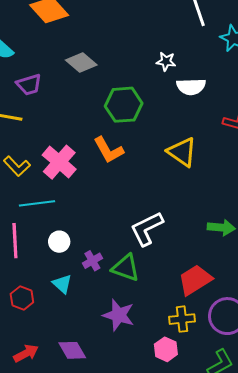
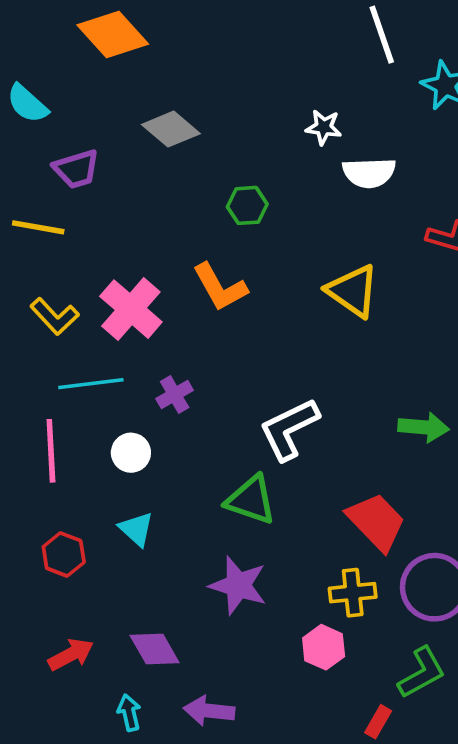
green hexagon: (124, 105) -> (247, 205), size x0.6
purple cross: (92, 261) -> (175, 395), moved
red trapezoid: (195, 280) -> (376, 522), turned 78

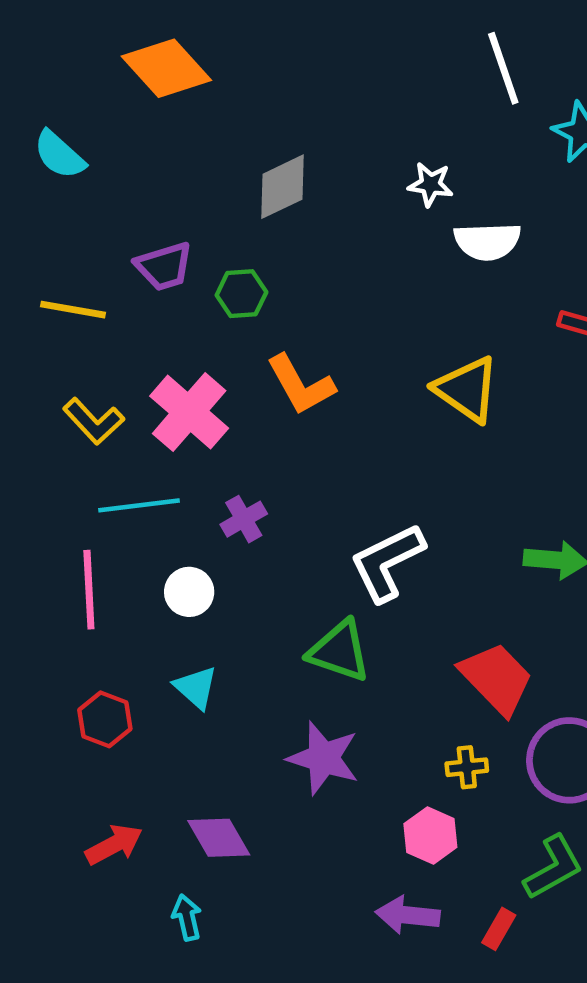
gray diamond: (171, 129) -> (282, 187), moved, turned -66
purple trapezoid: (76, 169) -> (164, 266), moved
green hexagon: (247, 205) -> (241, 294), moved
yellow cross: (353, 593) -> (467, 767), size x0.7
purple arrow: (209, 711) -> (408, 915), moved

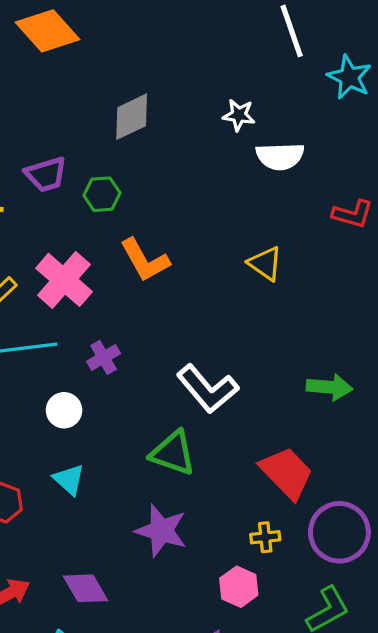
yellow triangle: (467, 389) -> (265, 263), size x0.7
white L-shape: (387, 562) -> (207, 389), turned -104

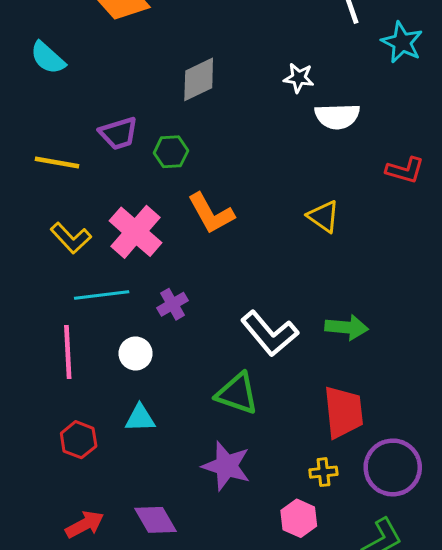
green arrow: (330, 387) -> (347, 327), moved
red trapezoid: (287, 473) -> (343, 412), turned 38
cyan triangle: (69, 479) -> (140, 418), turned -44

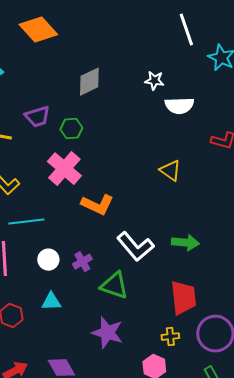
orange L-shape: (211, 213) -> (97, 205), moved, turned -36
pink cross: (136, 232) -> (64, 169), moved
purple cross: (172, 304) -> (82, 262), moved

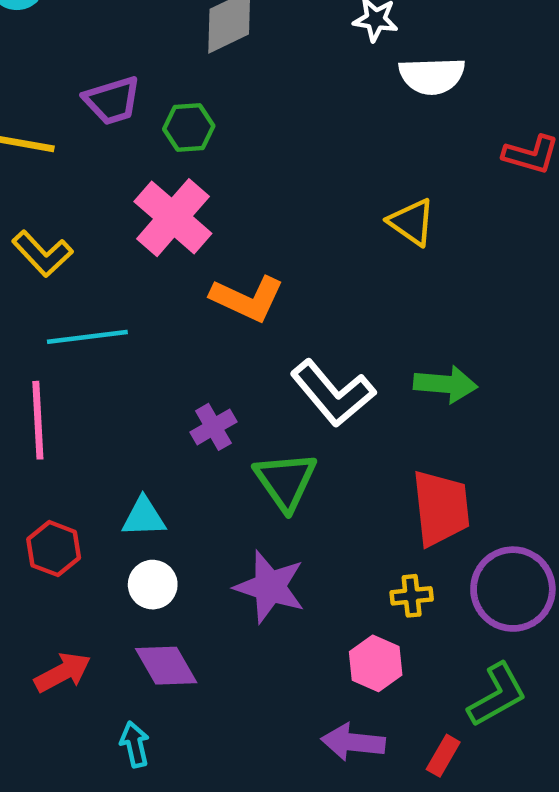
white circle: (48, 260) -> (153, 585), moved
green triangle: (114, 286) -> (286, 481), turned 36

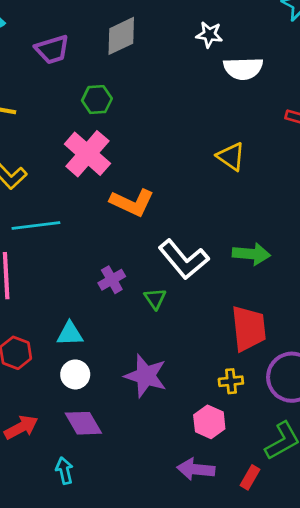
purple trapezoid: (112, 100) -> (52, 49), moved
green triangle: (286, 481) -> (155, 299), moved, size x0.6

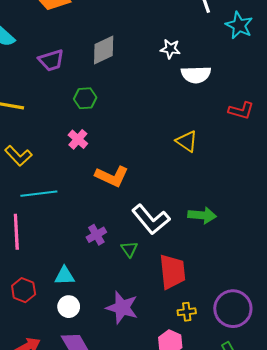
pink cross: (87, 154) -> (78, 139), size x0.6
red trapezoid: (249, 328) -> (172, 272), moved

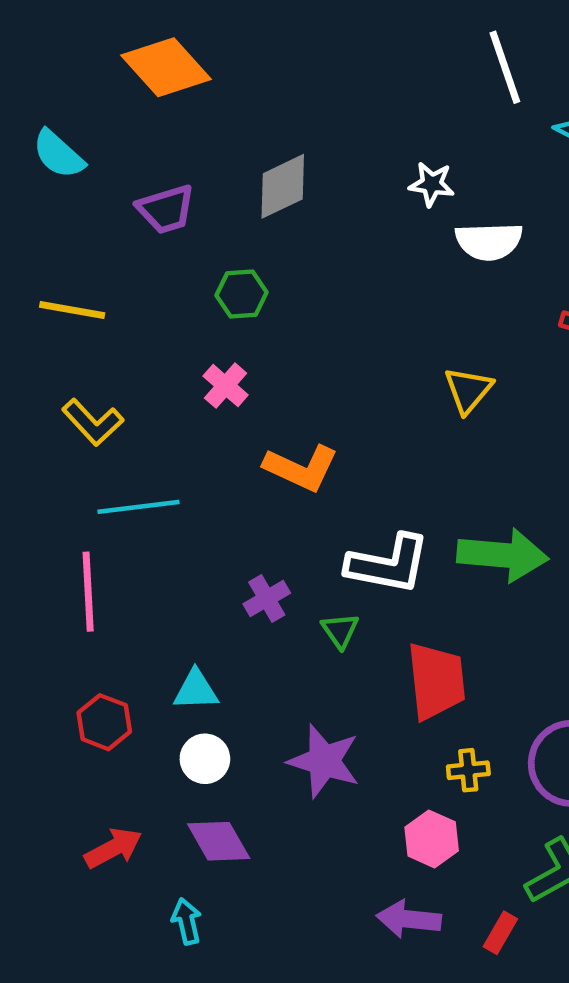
yellow triangle: (187, 141) -> (468, 390), turned 35
green arrow: (202, 215) -> (503, 555), size x1.4
white L-shape: (151, 219) -> (388, 564), turned -39

